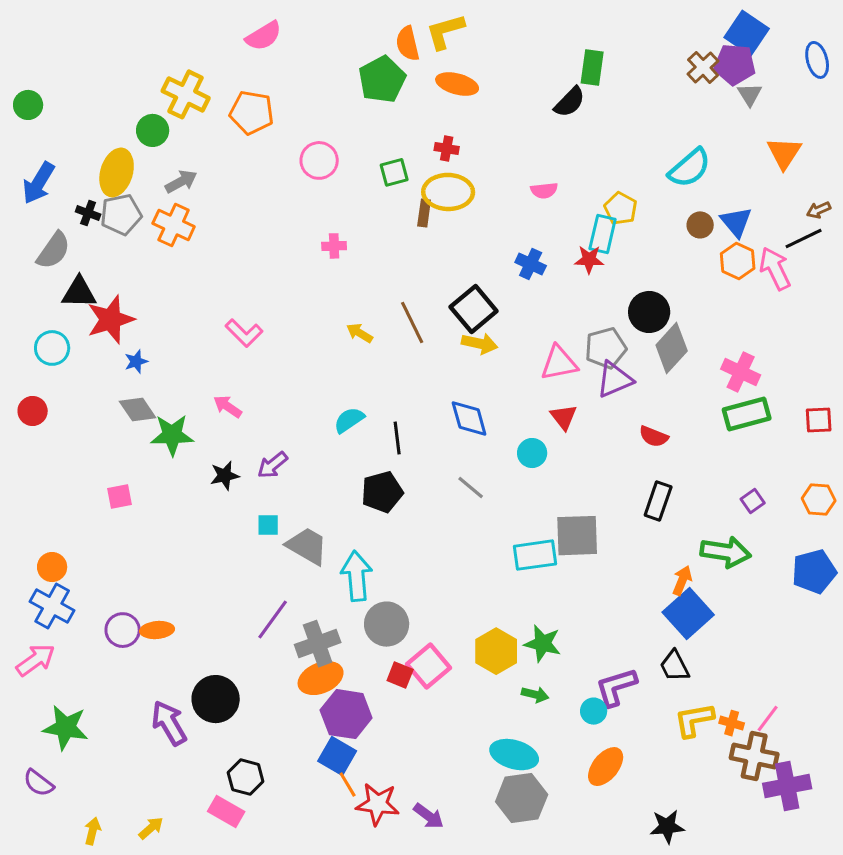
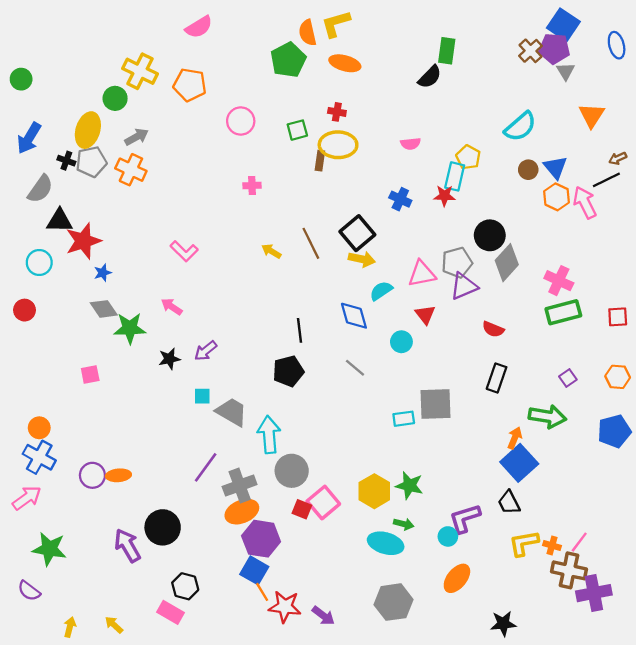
cyan semicircle: (349, 420) -> (381, 291), moved
cyan rectangle: (535, 555) -> (404, 419), size x0.7
cyan ellipse: (514, 755) -> (386, 543), moved
yellow arrow: (151, 828) -> (114, 625), turned -96

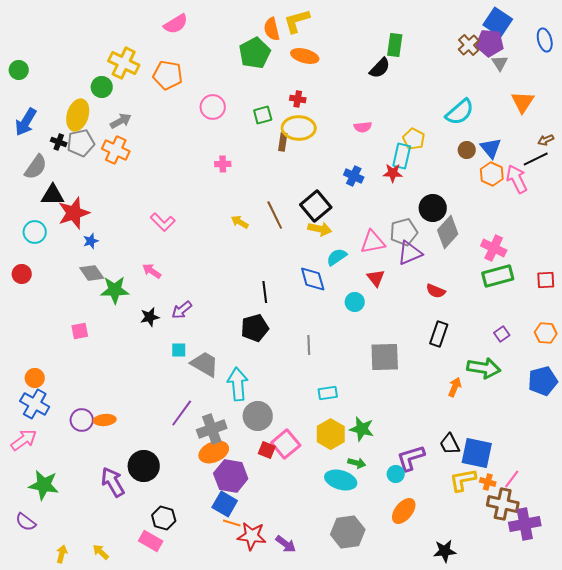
gray line: (355, 368) -> (309, 345), moved, turned 48
cyan rectangle: (404, 419) -> (328, 393), moved
blue square: (519, 463) -> (477, 453), moved, turned -36
orange line: (262, 592) -> (232, 523), turned -42

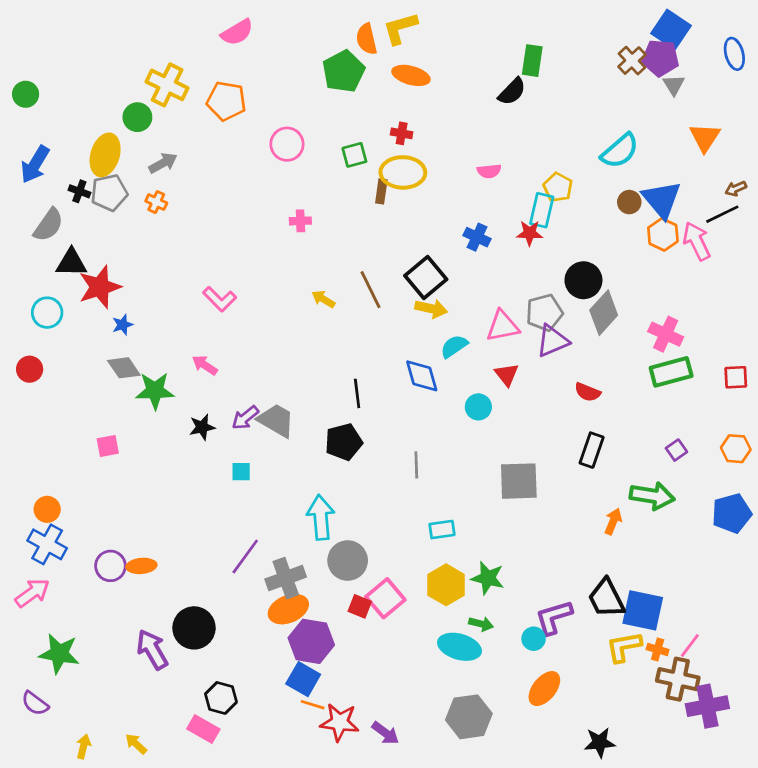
blue triangle: (491, 148) -> (662, 199), size x1.4
orange cross: (116, 150) -> (156, 202), size x0.6
gray trapezoid: (205, 364) -> (276, 420), moved
black trapezoid: (450, 444) -> (606, 598), size x1.4

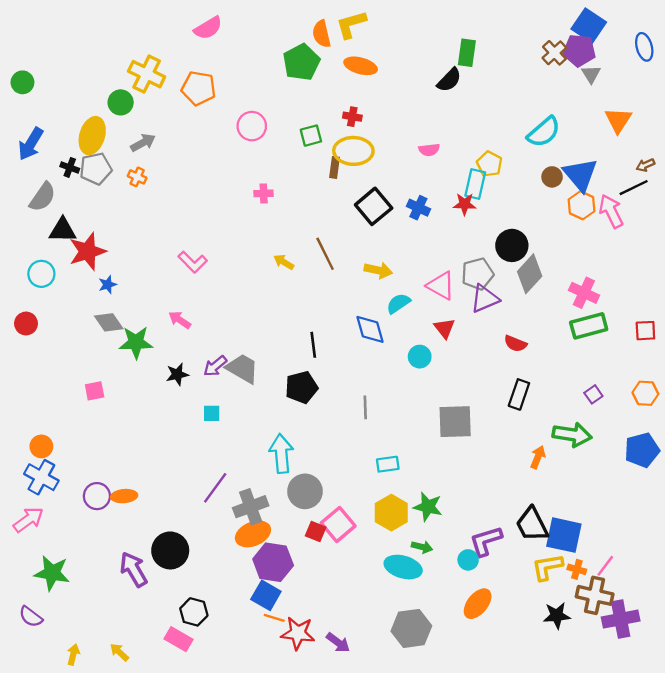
black square: (426, 278) -> (374, 206), moved
pink triangle: (503, 326) -> (441, 286), turned 40
black star: (600, 742) -> (557, 615), moved

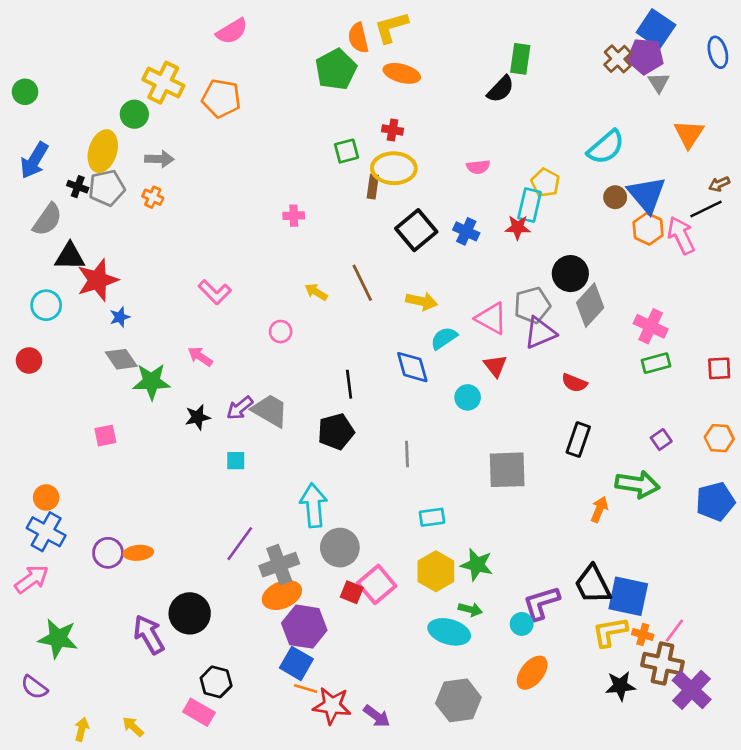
pink circle: (252, 126) -> (281, 332), moved, size x0.7
gray arrow: (143, 143) -> (159, 159), turned 30
green rectangle: (589, 326) -> (656, 363), size x0.7
purple cross: (621, 619) -> (692, 690), turned -36

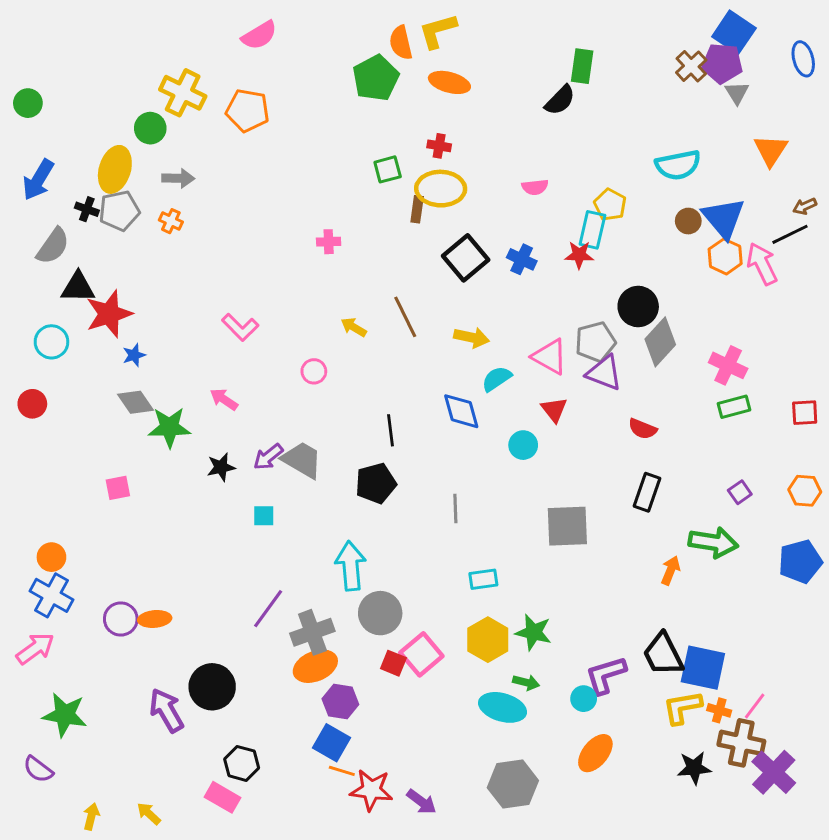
cyan semicircle: (606, 147) -> (678, 165), turned 30
purple triangle: (540, 333) -> (604, 373), turned 44
purple hexagon: (304, 627) -> (340, 702), size x0.7

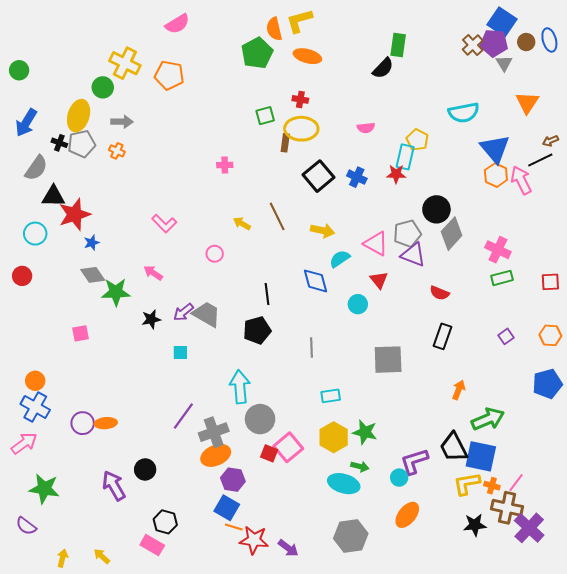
brown circle: (688, 221) -> (526, 42), moved
green arrow: (713, 542) -> (488, 419), moved, turned -32
black circle: (212, 687) -> (145, 469), size x0.7

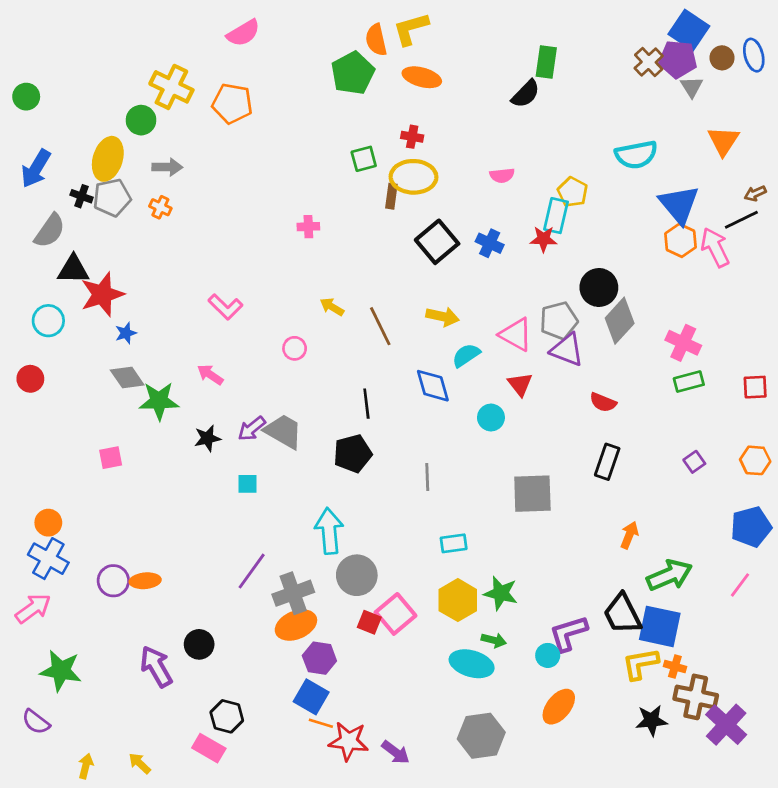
brown line: (277, 216) -> (380, 326), moved
pink line: (516, 483) -> (740, 585), moved

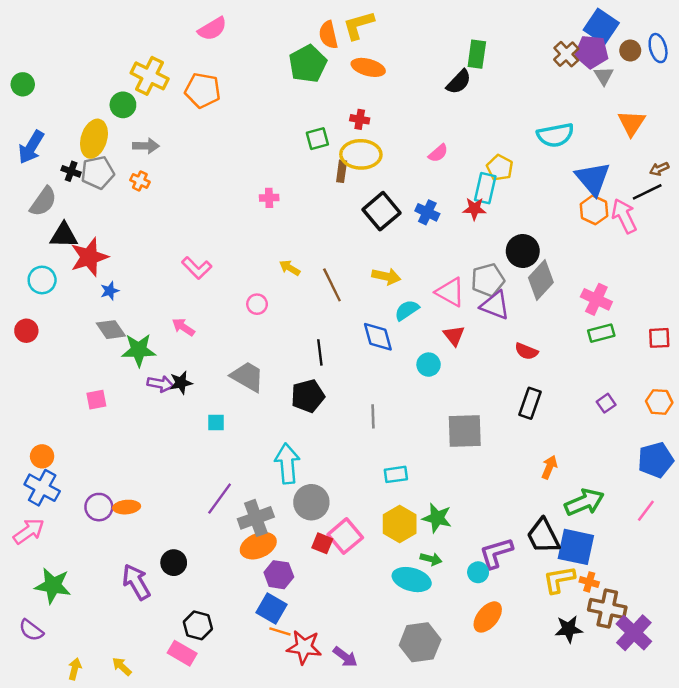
pink semicircle: (502, 175) -> (438, 153), turned -35
purple arrow: (252, 429) -> (160, 384), moved, turned -130

